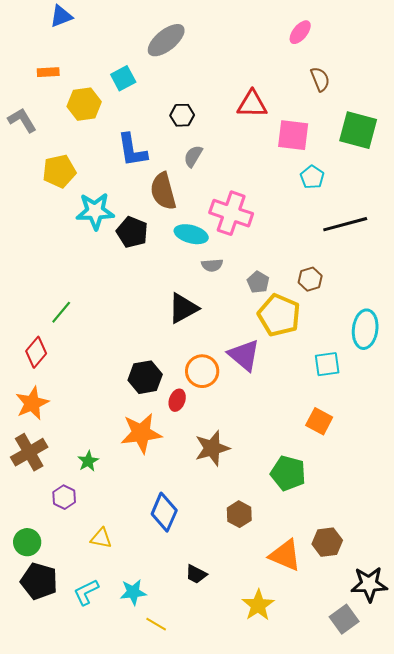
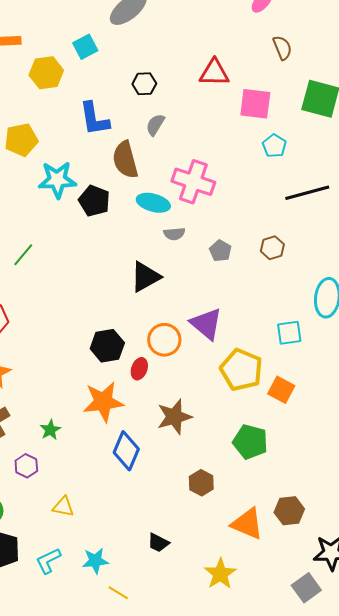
green line: (61, 312) -> (23, 255), moved
yellow pentagon: (279, 315) -> (241, 370), moved
blue diamond: (164, 512) -> (126, 451), moved

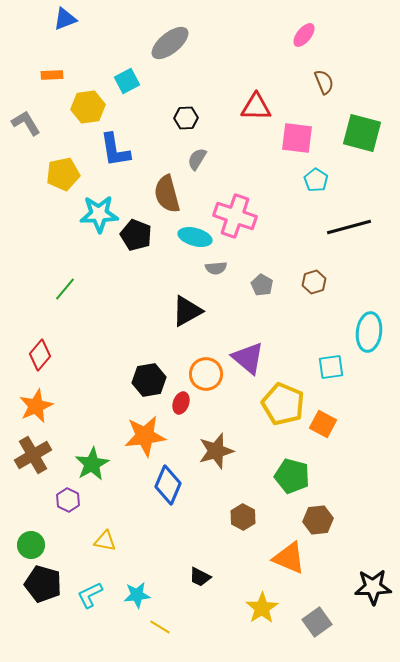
blue L-shape: (94, 119) -> (115, 150), moved
green star: (50, 430) -> (92, 464), size x1.6
brown hexagon: (289, 511) -> (318, 520), moved
gray square: (306, 588) -> (317, 622), moved

